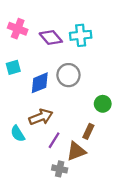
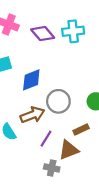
gray circle: (68, 75) -> (58, 101), moved
brown rectangle: (88, 131) -> (81, 130), turned 40

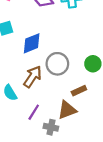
brown arrow: (32, 115) -> (33, 77), turned -35
purple line: (46, 139) -> (34, 112), moved

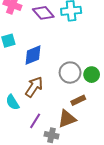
gray circle: (57, 64) -> (70, 73), moved

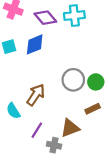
blue diamond: (33, 55) -> (35, 44), moved
brown rectangle: (78, 100) -> (93, 109), moved

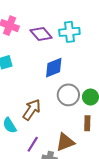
blue diamond: (35, 44) -> (54, 68), moved
brown rectangle: (93, 109) -> (87, 123), turned -64

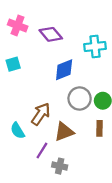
cyan cross: (69, 32) -> (95, 46), moved
brown triangle: (65, 142) -> (64, 132), moved

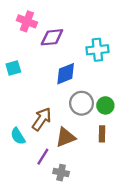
pink cross: (18, 25) -> (27, 21), moved
purple diamond: (51, 34) -> (52, 37), turned -55

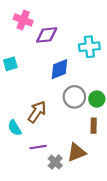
brown triangle: (66, 137) -> (77, 152), moved
purple line: (43, 157) -> (38, 147), turned 49
gray cross: (61, 173) -> (55, 162), turned 32

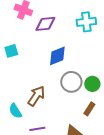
cyan cross: (89, 47) -> (86, 22), moved
brown rectangle: (94, 126) -> (89, 109), turned 32

